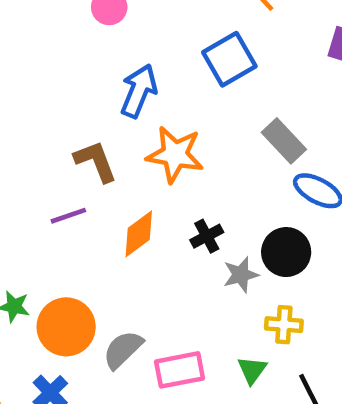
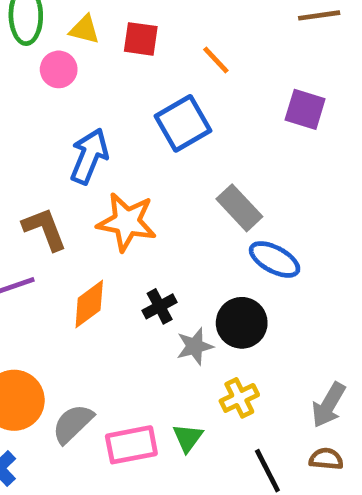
yellow cross: (284, 325) -> (239, 398), turned -30
green triangle: (252, 370) -> (188, 438), moved

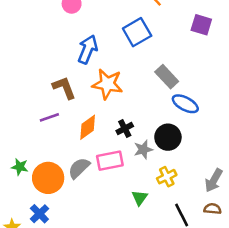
gray semicircle: (73, 424) -> (79, 168), moved
pink rectangle: (131, 445) -> (110, 161), moved

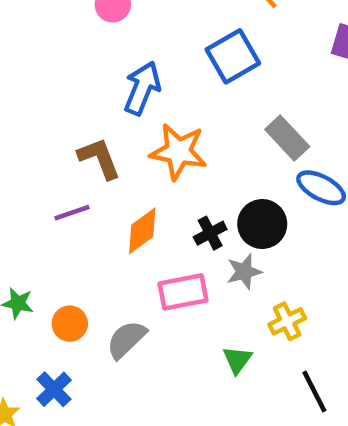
black circle: (168, 137) -> (262, 224), moved
gray semicircle: (79, 168) -> (126, 339), moved
orange circle: (48, 178) -> (70, 324), size x0.6

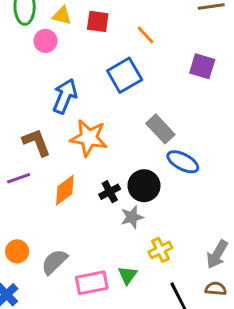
pink rectangle: (183, 292) -> (92, 283), moved

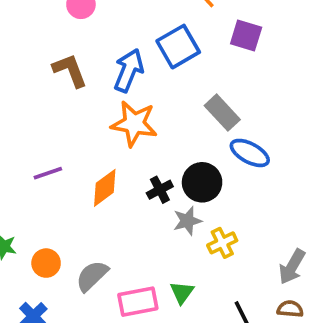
purple square: (202, 66) -> (246, 36), moved
blue arrow: (65, 96) -> (129, 70), moved
brown L-shape: (37, 142) -> (70, 70), moved
yellow cross: (160, 250) -> (222, 243), moved

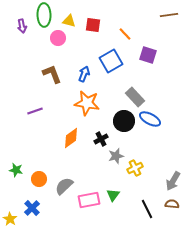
blue arrow: (129, 70) -> (84, 74), size x0.7
purple line: (48, 173) -> (35, 111), moved
black circle: (202, 182) -> (124, 121), moved

